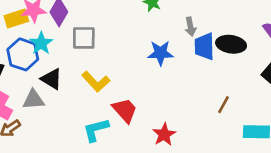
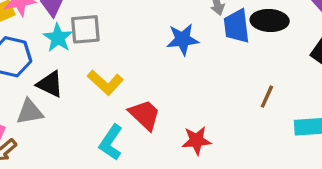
cyan star: (41, 43) -> (58, 38), moved
cyan L-shape: (96, 130) -> (111, 142), turned -36
red star: (164, 134) -> (197, 140), turned 30

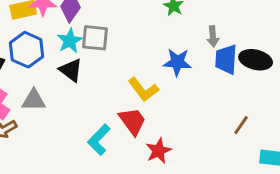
yellow L-shape: (105, 82) -> (143, 89), moved
black triangle: (50, 84) -> (71, 70), moved
red star: (197, 140) -> (159, 151), moved, turned -30

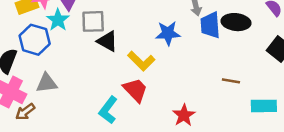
cyan star: (70, 41) -> (58, 20), moved
black triangle: (71, 70) -> (107, 41), moved
brown line: (241, 125) -> (231, 81), turned 72
red star: (159, 151) -> (184, 115), moved

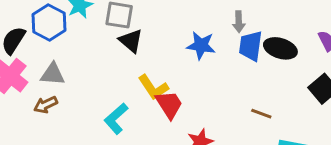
yellow L-shape: (141, 61) -> (153, 87), moved
red trapezoid: (135, 90) -> (169, 104), moved
brown arrow: (25, 112) -> (46, 105), moved

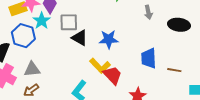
blue star: (201, 45) -> (109, 39), moved
blue trapezoid: (251, 46) -> (149, 58), moved

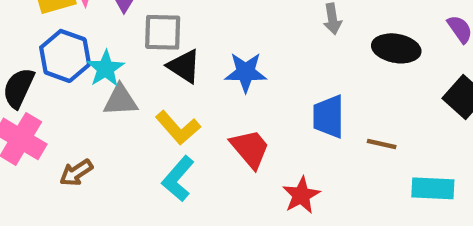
cyan star: (42, 21) -> (105, 69), moved
yellow L-shape: (100, 66) -> (178, 128), moved
gray triangle: (32, 69) -> (120, 100), moved

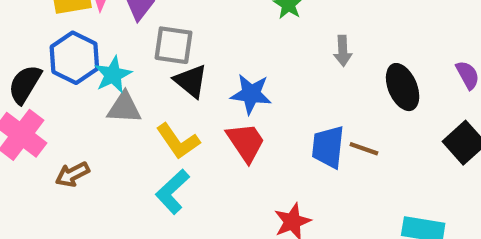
black ellipse: (396, 48) -> (403, 87), turned 51
brown line: (382, 144) -> (364, 149), moved
red trapezoid: (250, 149) -> (246, 142), moved

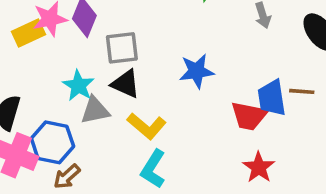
blue hexagon: (74, 58) -> (52, 142), moved
black triangle: (191, 81) -> (126, 84), moved
red trapezoid: (246, 142) -> (249, 116), moved, turned 150

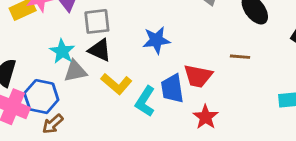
blue trapezoid: (272, 98) -> (172, 89), moved
cyan L-shape: (153, 169) -> (145, 101), moved

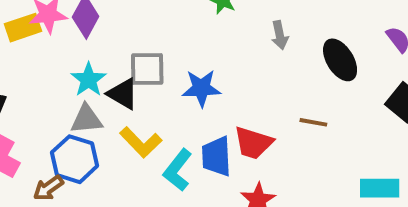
gray square: (97, 21) -> (147, 69), moved
cyan star: (62, 51) -> (89, 80), moved
blue hexagon: (41, 97) -> (75, 159), moved

